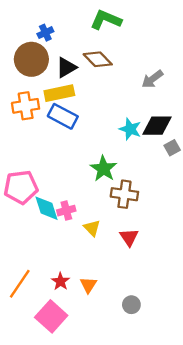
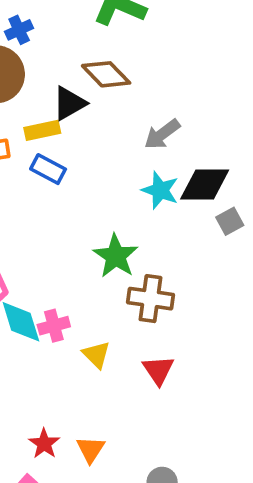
black triangle: (66, 67) -> (69, 103), moved
gray arrow: (152, 79) -> (162, 134), moved
yellow rectangle: (59, 93) -> (42, 130), size x0.7
blue rectangle: (63, 116) -> (48, 169), size x0.7

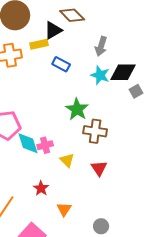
gray arrow: (162, 134) -> (101, 46), turned -36
blue rectangle: (48, 169) -> (61, 64), moved
red star: (44, 444) -> (41, 188), moved

